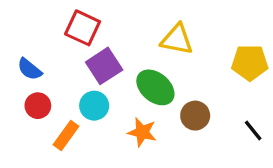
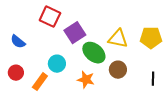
yellow triangle: (177, 39) -> (118, 39), moved
purple square: (104, 66) -> (75, 33), moved
red circle: (38, 106) -> (16, 73), moved
black line: (253, 130) -> (153, 79), turned 40

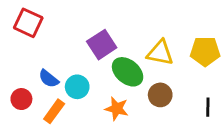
red square: (50, 17) -> (28, 23), moved
blue semicircle: (18, 42) -> (49, 79), moved

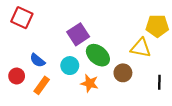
yellow pentagon: (205, 51) -> (157, 26), moved
yellow triangle: (160, 53) -> (141, 48), moved
cyan circle: (77, 87) -> (70, 66), moved

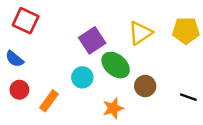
yellow triangle: (141, 48) -> (140, 33), moved, turned -45
blue semicircle: (37, 60) -> (14, 59), moved
black line: (159, 82) -> (188, 97), turned -72
orange star: (90, 83) -> (113, 108), moved, turned -30

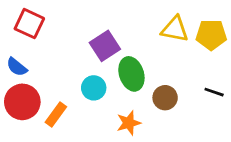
yellow triangle: (140, 33) -> (175, 29), moved, turned 45
green ellipse: (116, 65) -> (131, 74), turned 32
red circle: (19, 90) -> (22, 102), size x1.6
black line: (188, 97) -> (214, 92), moved

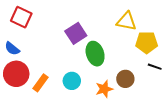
yellow pentagon: (211, 35) -> (147, 42), moved
cyan circle: (94, 88) -> (72, 81), moved
brown circle: (165, 98) -> (125, 79), moved
orange star: (129, 123) -> (104, 89), moved

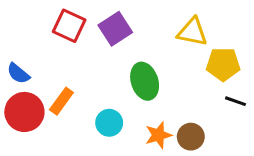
red square: (21, 17) -> (69, 26), moved
purple square: (76, 33) -> (115, 29), moved
brown circle: (125, 79) -> (191, 137), moved
orange rectangle: (40, 83) -> (61, 101), moved

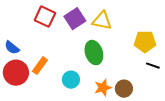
yellow triangle: (192, 32) -> (102, 21), moved

